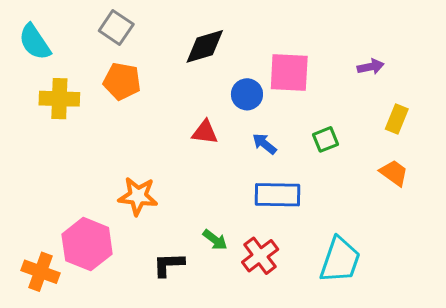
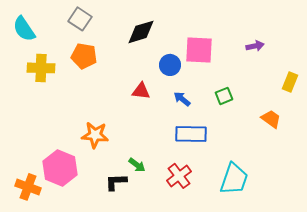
yellow rectangle: (397, 119) -> (290, 82), moved
green arrow: (215, 240) -> (137, 165), moved

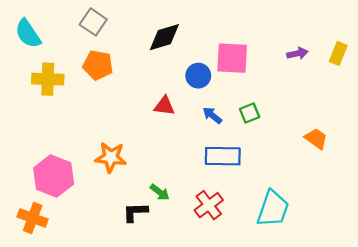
yellow rectangle: (290, 82) -> (338, 53), moved
green square: (224, 96) -> (250, 113), moved
pink hexagon: (60, 168) -> (54, 176), moved

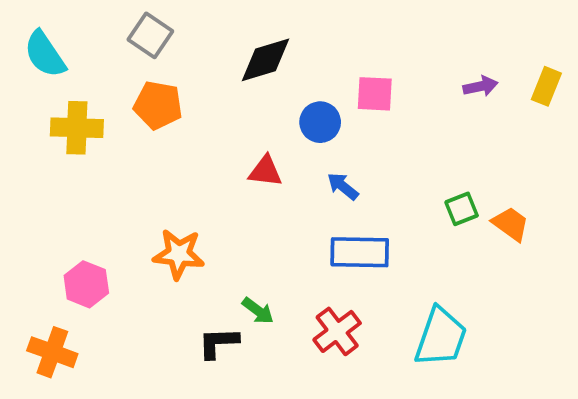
pink square: (232, 58) -> (375, 94), size x0.7
green square: (250, 113) -> (462, 209), moved
pink hexagon: (54, 176) -> (86, 284), size x0.7

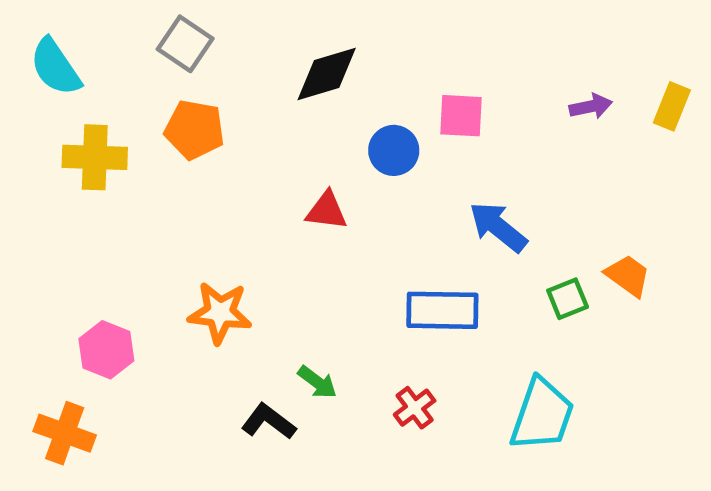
blue arrow: (343, 186) -> (498, 227), moved, size x1.5
green square: (462, 209) -> (568, 299), moved
red cross: (337, 331) -> (415, 408), size x0.7
black L-shape: (218, 343) -> (269, 422), turned 39

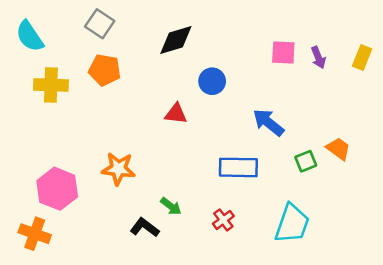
purple arrow: (591, 106) -> (318, 57), turned 80
pink square: (461, 116) -> (283, 52), moved
pink hexagon: (106, 350) -> (57, 189), size x1.4

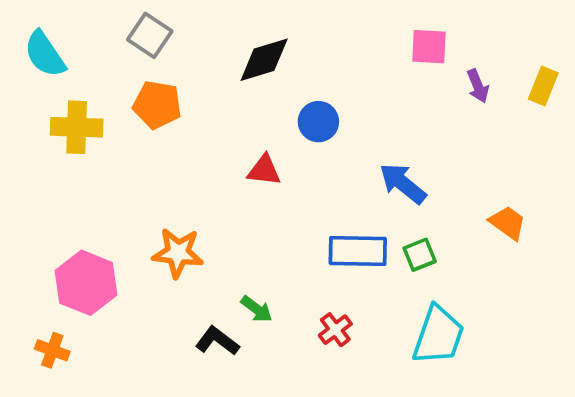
pink square: (283, 52) -> (429, 47), moved
green square: (306, 161) -> (420, 255), moved
orange cross: (35, 234) -> (52, 350), size x0.7

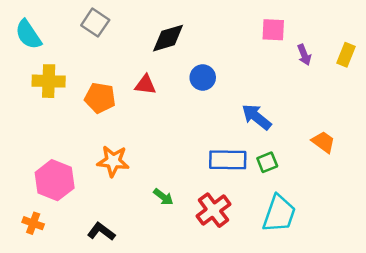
orange pentagon: (157, 105) -> (100, 98), moved
red triangle: (264, 170) -> (145, 85), moved
red cross: (335, 330) -> (213, 210), size x1.6
black L-shape: (217, 341) -> (101, 232), moved

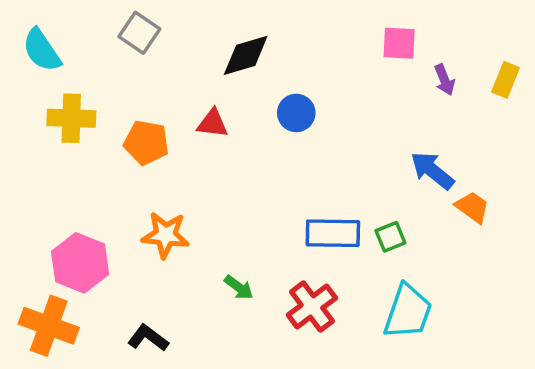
blue arrow: (256, 117) -> (432, 170), moved
orange cross: (33, 223) -> (49, 326), size x1.8

